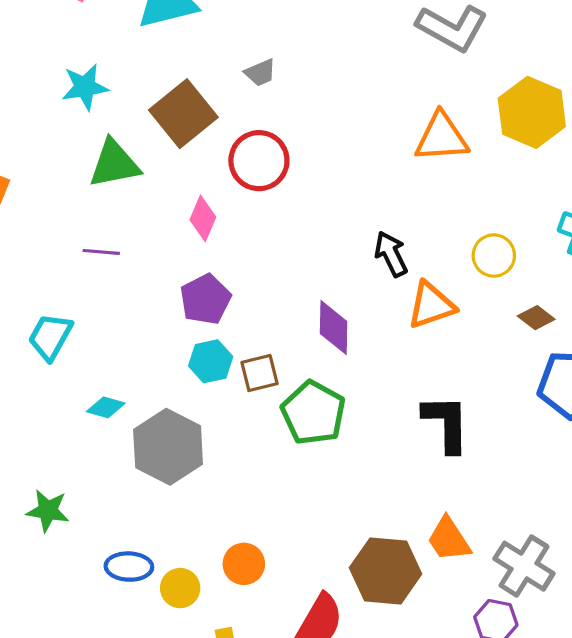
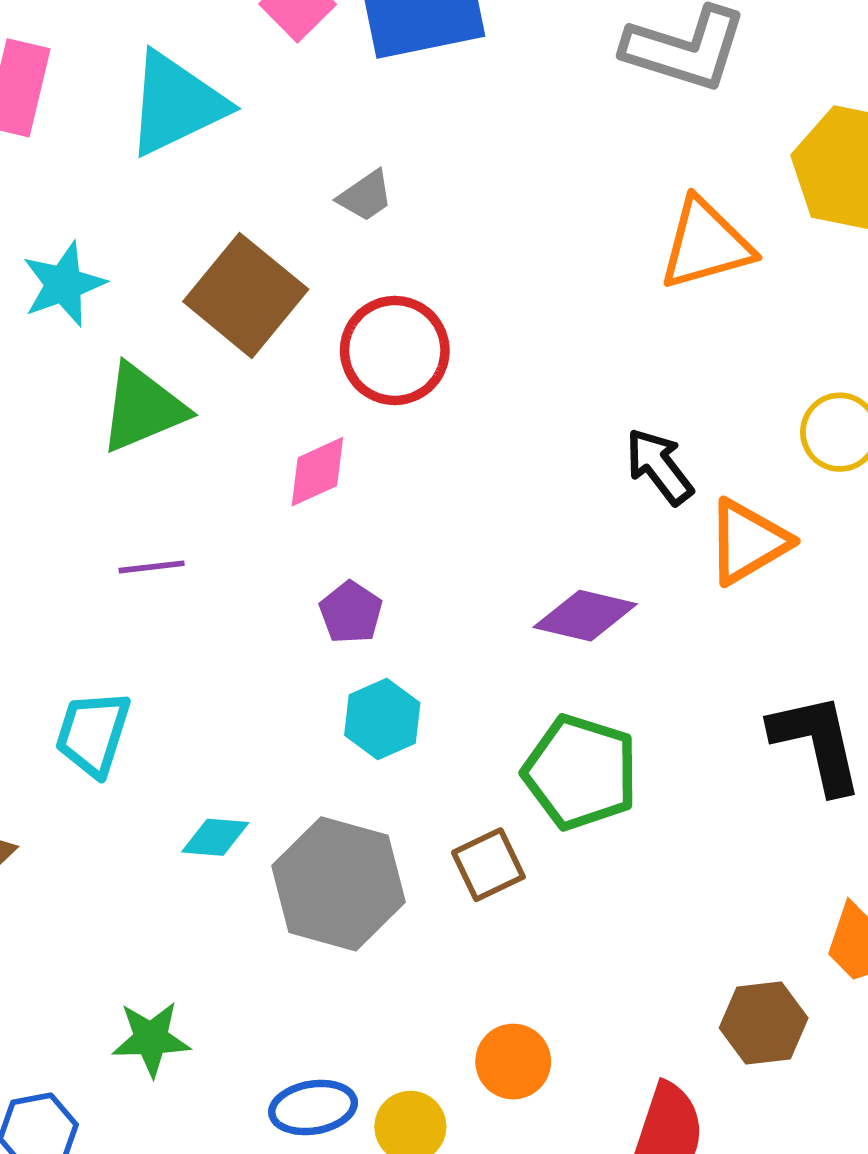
pink diamond: (203, 218) -> (317, 472), turned 54
purple pentagon: (205, 299) -> (351, 612), size x0.7
purple diamond: (334, 327) -> (585, 616), turned -66
brown square: (259, 373) -> (488, 865), moved
brown hexagon: (386, 571) -> (764, 1023), size x0.7

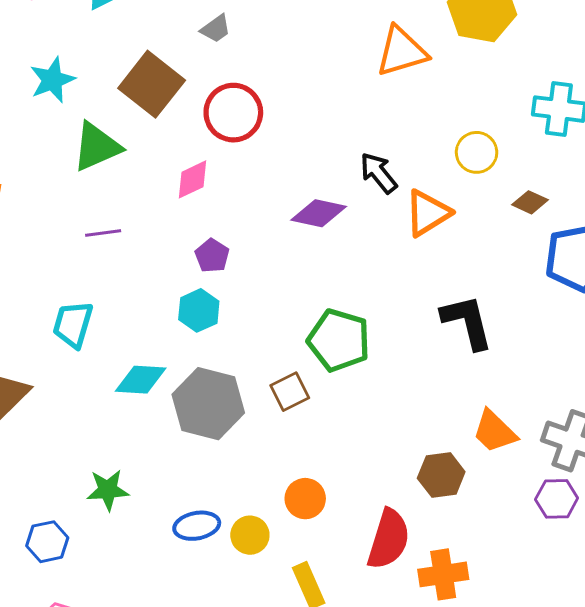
purple diamond: (585, 616) -> (319, 213), moved
cyan hexagon: (382, 719) -> (199, 310), moved
cyan diamond: (215, 837) -> (141, 380), size x1.4

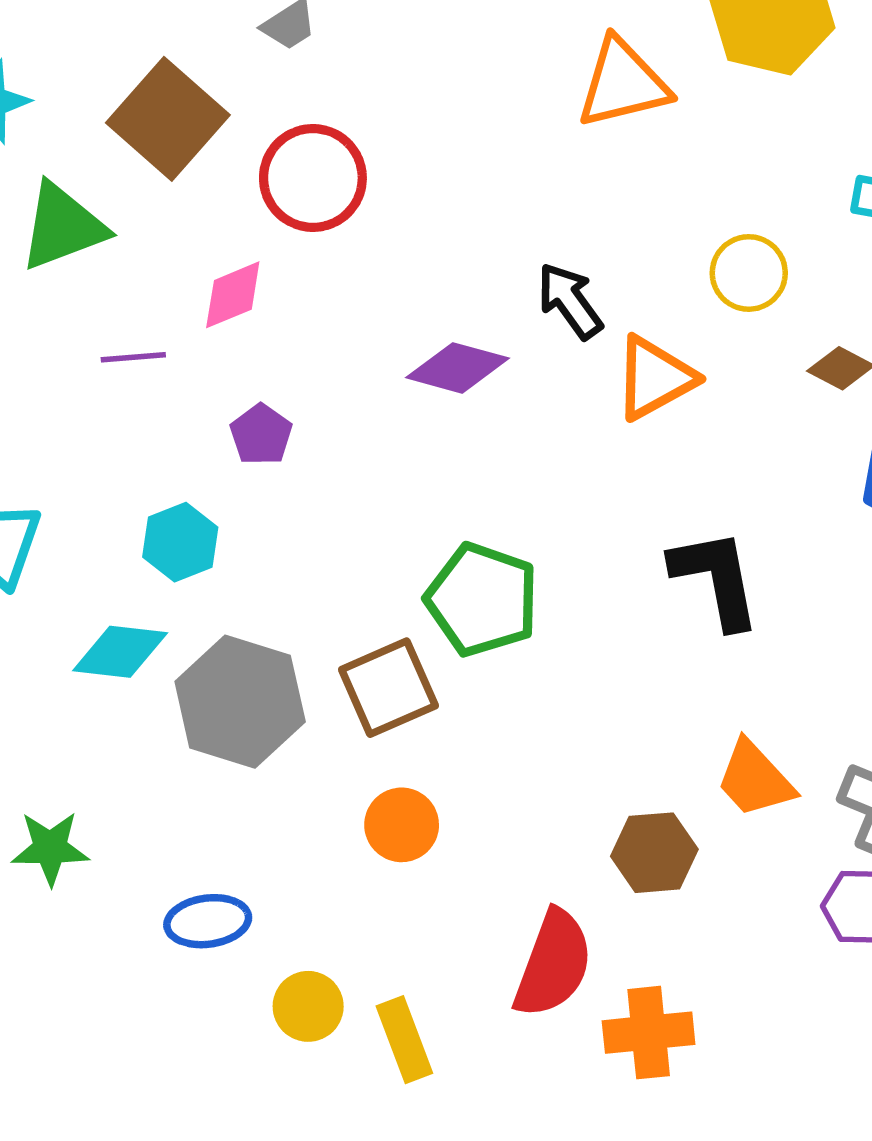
purple line: (103, 233) -> (133, 357), moved
cyan hexagon: (199, 310) -> (180, 542), moved
brown square: (290, 392) -> (388, 688), size x1.4
orange circle: (305, 499) -> (402, 825), moved
yellow circle: (250, 535) -> (308, 1006), moved

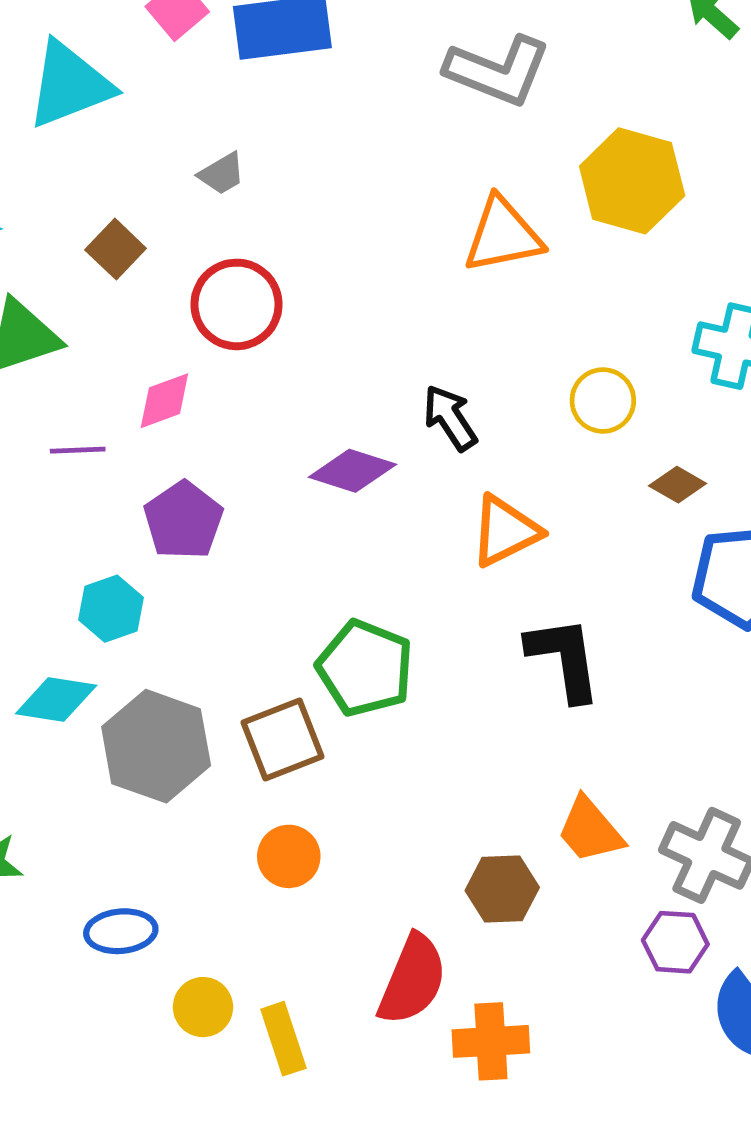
brown square: (168, 119) -> (116, 249), size x0.6
orange triangle: (655, 378) -> (505, 531), moved
purple pentagon: (261, 435) -> (183, 520), size x1.5

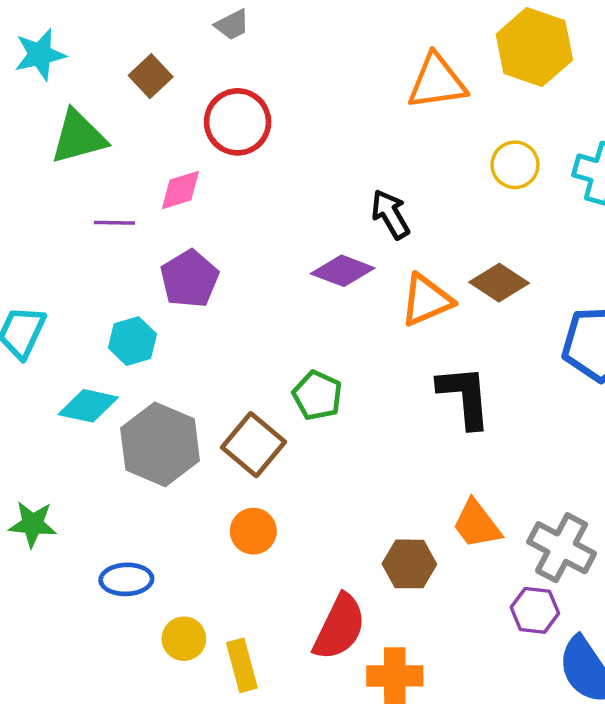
yellow circle: (603, 401) -> (515, 165), moved
purple diamond: (352, 471) -> (343, 271), moved
brown diamond: (678, 485) -> (499, 283), moved, size x1.4
green pentagon: (365, 668) -> (317, 395), size x0.7
brown square: (282, 740) -> (254, 445), turned -32

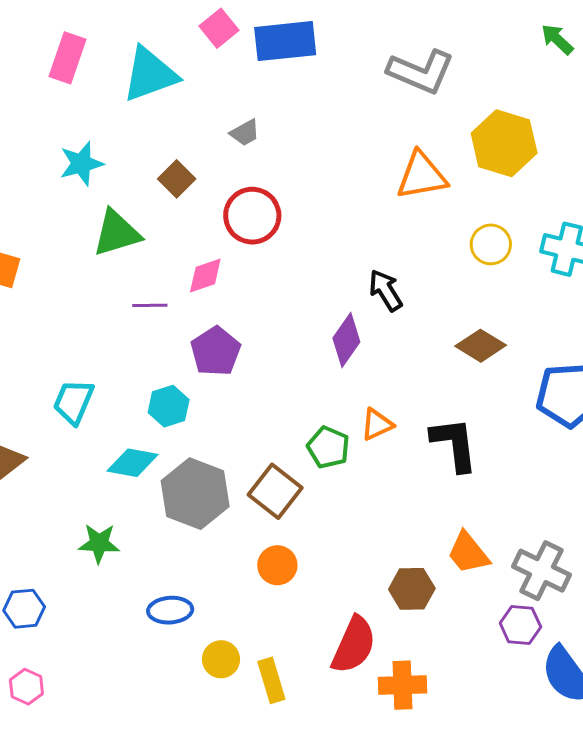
purple diamond: (343, 271) -> (346, 340), turned -74
orange triangle: (426, 300) -> (377, 424), moved, size x0.7
green star: (33, 524) -> (99, 543), moved

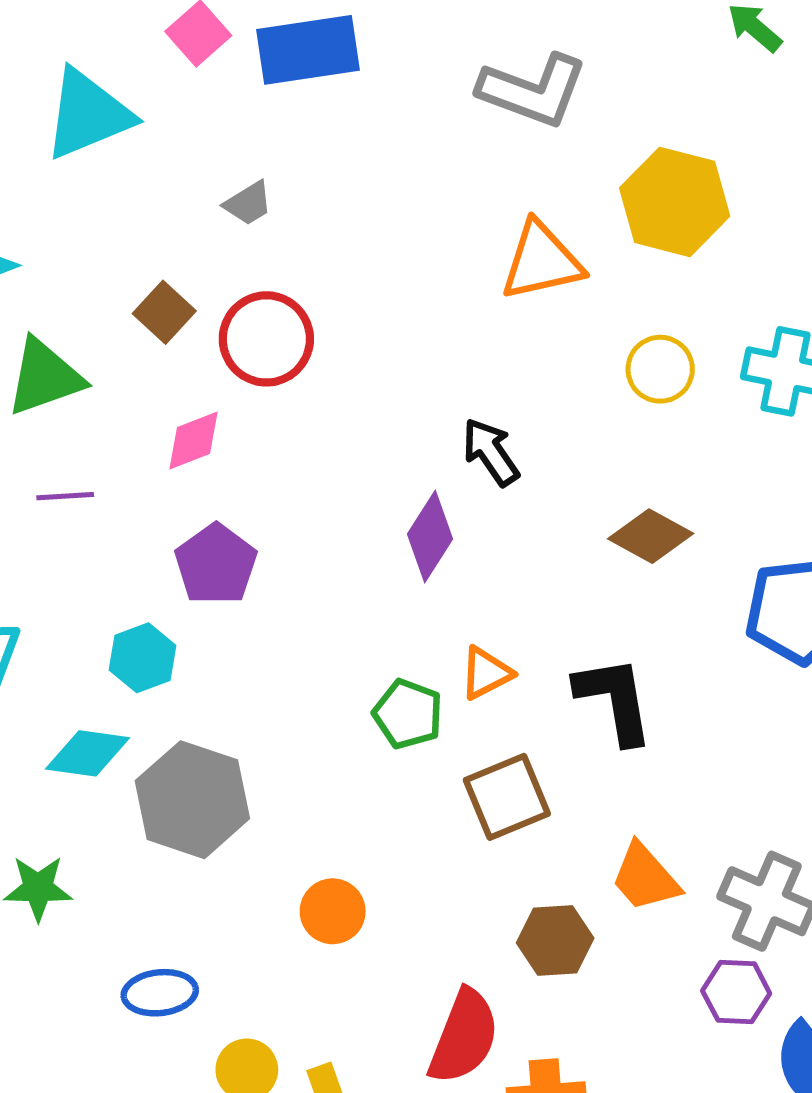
brown square: (177, 179) -> (164, 312), moved
purple line: (150, 305) -> (65, 496), moved
brown square: (275, 491) -> (507, 797), moved, turned 32

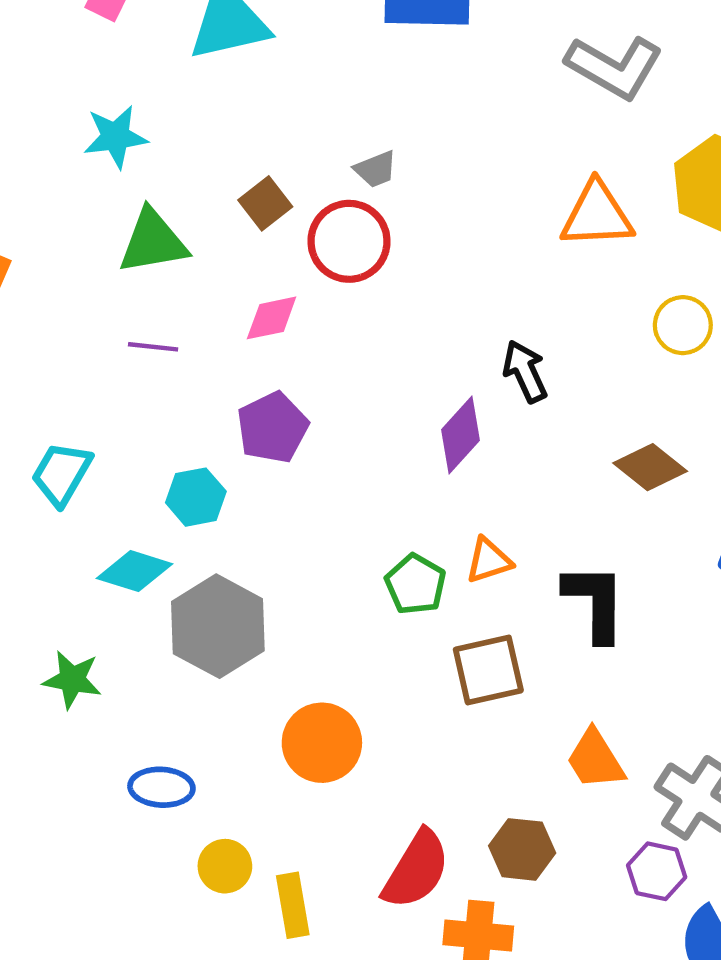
gray trapezoid: (248, 203) -> (376, 169), moved
orange circle: (333, 911) -> (322, 743), size x1.4
brown hexagon: (555, 941) -> (522, 849), moved

